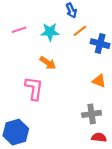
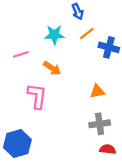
pink line: (19, 30) -> (21, 54), moved
orange triangle: (99, 81) -> (97, 91), moved, turned -32

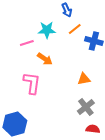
pink line: (21, 54) -> (27, 43), moved
gray cross: (100, 124) -> (86, 107), turned -30

